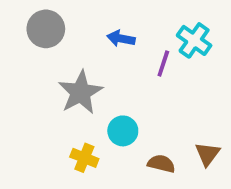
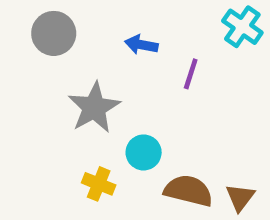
cyan cross: (194, 40) -> (242, 27), moved
brown triangle: (208, 154) -> (240, 197), moved
brown semicircle: (161, 164) -> (188, 191), size x1.5

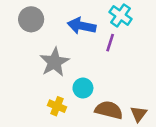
cyan cross: (242, 27) -> (121, 15), moved
blue arrow: (141, 45) -> (82, 26), size x1.5

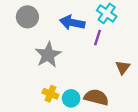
cyan circle: (83, 88) -> (71, 98), moved
brown triangle: (139, 114) -> (123, 67), moved

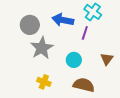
gray circle: (27, 17) -> (30, 25), moved
cyan circle: (71, 98) -> (74, 60), moved

